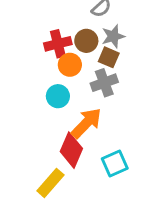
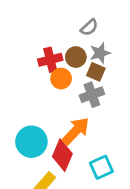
cyan circle: (58, 96) -> (31, 142), moved, size x1.5

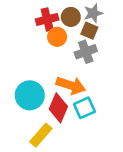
orange arrow: (76, 131) -> (71, 85), turned 64
cyan square: (101, 167) -> (84, 108), moved

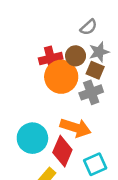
orange circle: (57, 37) -> (61, 77), size x1.6
cyan square: (84, 108) -> (95, 164), moved

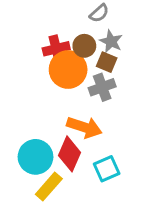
gray star: (99, 52) -> (111, 41), turned -30
cyan circle: (32, 138) -> (35, 157), moved

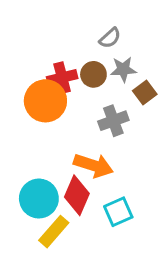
gray star: (111, 41) -> (123, 69), turned -30
brown square: (107, 62) -> (145, 93), moved, turned 30
orange circle: (68, 70) -> (45, 101), moved

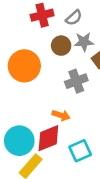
red cross: (62, 78) -> (42, 15), moved
orange arrow: (93, 165) -> (61, 115), size x0.6
red diamond: (77, 195) -> (48, 138), turned 44

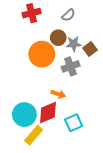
red cross: (42, 15) -> (32, 13), moved
gray star: (84, 42) -> (74, 44), moved
orange circle: (24, 66) -> (42, 54), moved

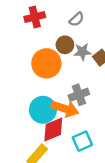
gray cross: (71, 66) -> (79, 95), moved
orange arrow: (58, 94) -> (65, 109), size x1.6
cyan circle: (24, 115) -> (43, 110), moved

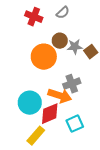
red cross: (35, 17) -> (34, 17), turned 36
gray semicircle: (77, 19) -> (63, 13), moved
cyan circle: (43, 110) -> (30, 103), moved

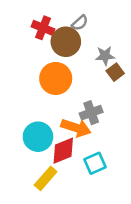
brown circle: (60, 41) -> (66, 42), moved, size x1.5
gray star: (75, 47) -> (105, 56), moved

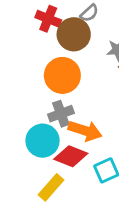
gray cross: (91, 113) -> (61, 114), moved
red diamond: (63, 151) -> (71, 156), turned 44

